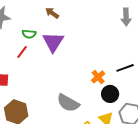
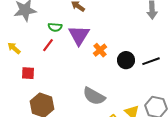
orange cross: (98, 77) -> (100, 50), moved
black circle: (110, 94) -> (126, 60), moved

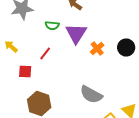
red line: (48, 45) -> (45, 54), moved
black circle: (126, 60) -> (126, 48), moved

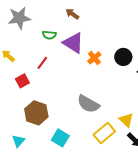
purple triangle: (76, 34) -> (73, 43), turned -30
red square: (25, 72) -> (22, 81), turned -32

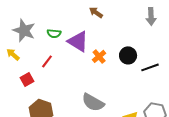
brown arrow: (72, 14) -> (96, 12), moved
gray star: (19, 18) -> (24, 30), moved, turned 30

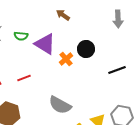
black circle: (128, 55) -> (86, 49), moved
red line: (47, 61) -> (24, 78), moved, turned 32

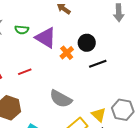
black line: (117, 70) -> (98, 64), moved

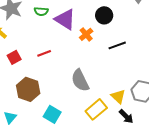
black circle: (87, 43) -> (104, 15), moved
gray semicircle: (61, 99) -> (80, 80), turned 35

